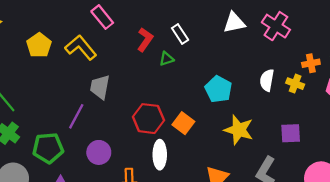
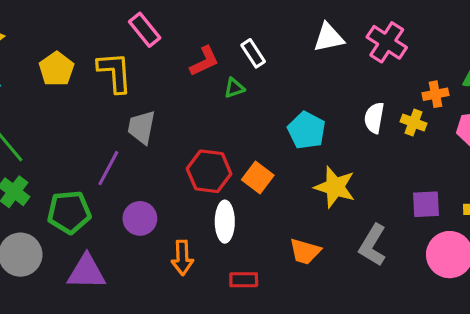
red L-shape: (145, 40) -> (204, 61), turned 30
yellow L-shape: (81, 47) -> (115, 72), turned 36
purple square: (291, 133) -> (426, 204), moved

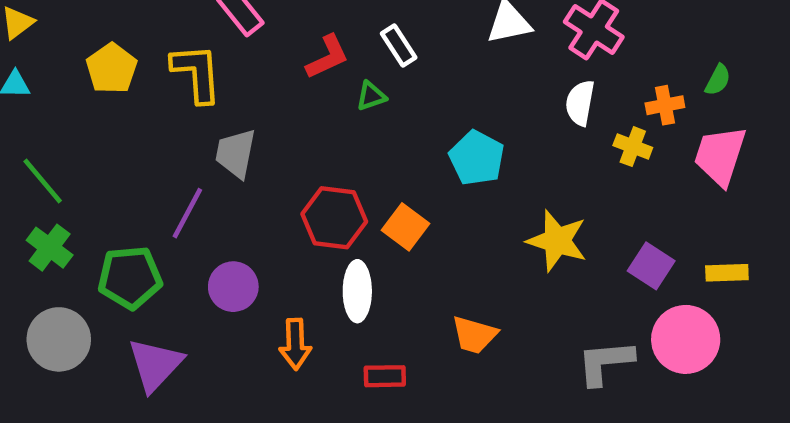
white semicircle: (374, 118) -> (580, 103), moved
yellow star: (335, 187) -> (557, 241), moved
purple square: (426, 204) -> (651, 266), turned 36
gray L-shape: (373, 245) -> (605, 362), moved, turned 54
purple triangle: (86, 272) -> (155, 365), turned -48

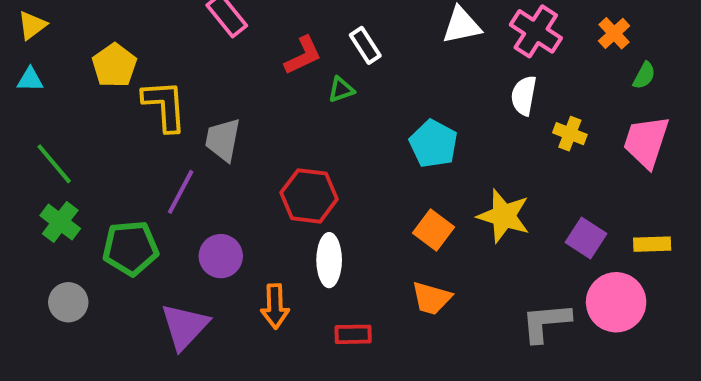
yellow L-shape: (197, 73) -> (165, 106), moved
orange cross: (665, 105) -> (614, 33), moved, turned -32
orange square: (405, 227) -> (433, 230), moved
gray circle: (59, 339) -> (68, 302), size x0.7
purple triangle: (155, 365) -> (185, 326), moved

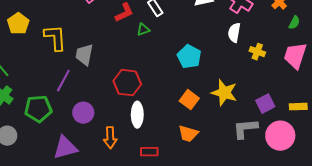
yellow pentagon: (114, 65) -> (18, 24), moved
purple square: (586, 238) -> (265, 104), turned 30
gray L-shape: (546, 322) -> (245, 129), moved
purple triangle: (185, 326) -> (65, 148), turned 32

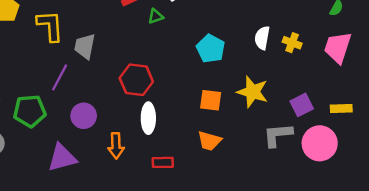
white semicircle: (234, 33) -> (262, 38), moved
orange square: (189, 100) -> (211, 100), turned -30

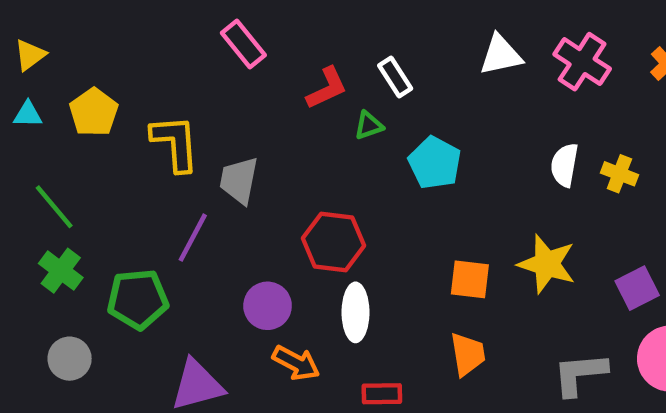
cyan pentagon: (211, 49) -> (435, 163), moved
purple circle: (84, 116) -> (268, 306), moved
gray L-shape: (278, 135) -> (580, 374), moved
orange trapezoid: (209, 141) -> (468, 354), turned -115
orange arrow: (116, 146) -> (296, 363), turned -60

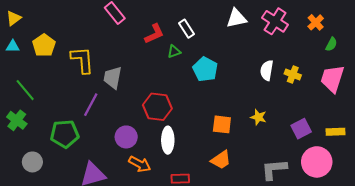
yellow star: (547, 264) -> (258, 117), size x0.6
green cross: (61, 271) -> (17, 120), moved
orange trapezoid: (468, 354) -> (221, 160), turned 65

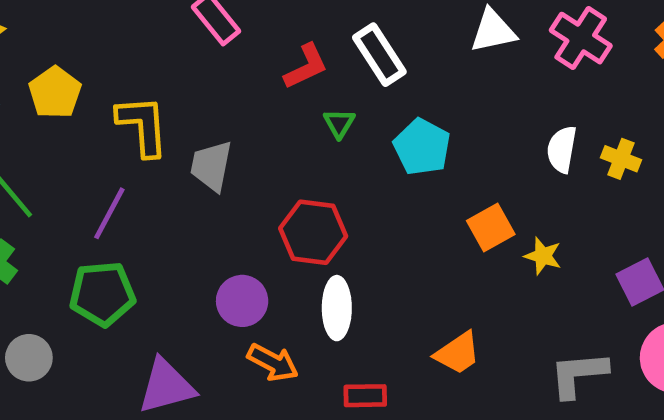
white rectangle: (187, 29) -> (379, 55), size x1.4
green triangle: (174, 52) -> (339, 123), moved, turned -40
purple line: (91, 105) -> (109, 213), moved
orange square: (222, 124) -> (491, 228), moved, turned -36

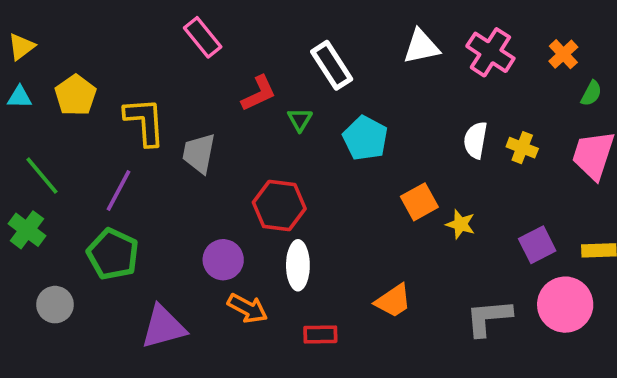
red L-shape: (306, 66) -> (259, 93), moved
green pentagon: (102, 294) -> (113, 254), turned 30

